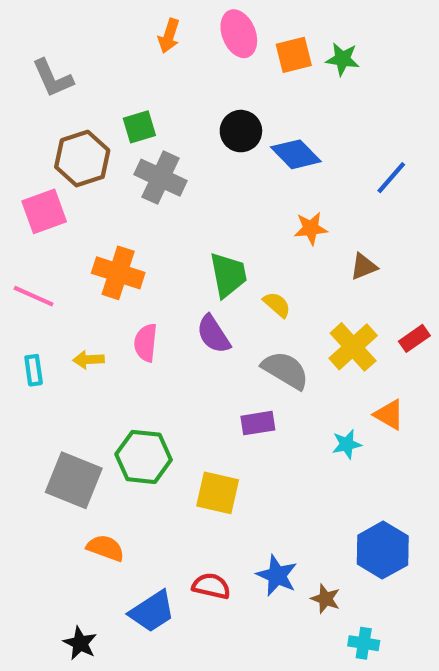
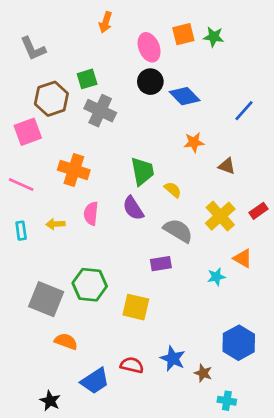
pink ellipse: (239, 34) -> (149, 47), moved
brown triangle: (364, 266) -> (227, 166), turned 42

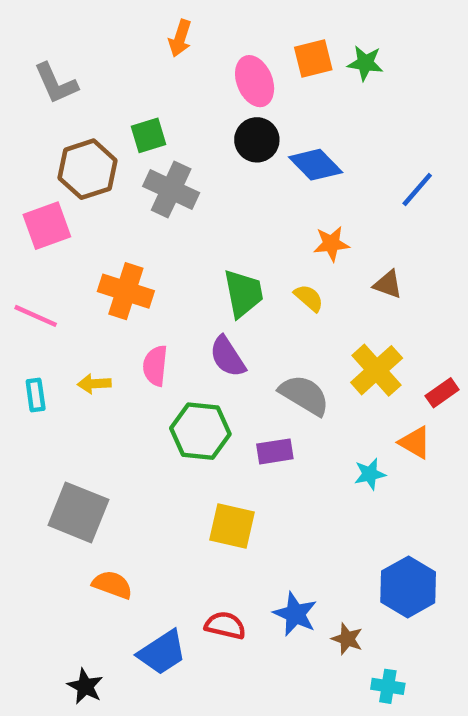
yellow semicircle: (173, 190) -> (309, 298), moved
red rectangle: (258, 211) -> (442, 393), moved
green hexagon: (90, 285) -> (200, 431), moved

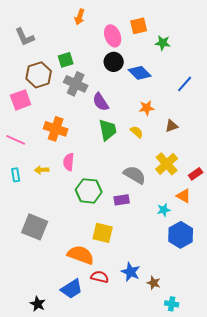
green star: (365, 63) -> (163, 43), moved
brown triangle: (388, 284) -> (172, 126), turned -40
purple semicircle: (227, 357) -> (101, 102), moved
orange semicircle: (112, 585) -> (81, 255), moved, size x1.5
blue hexagon: (408, 587) -> (181, 235), moved

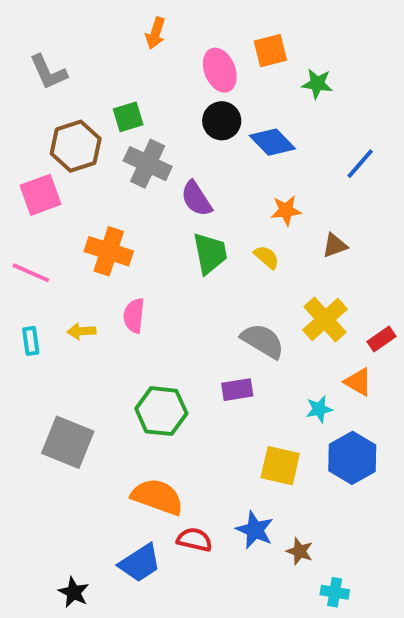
green hexagon: (89, 191) -> (161, 411), moved
yellow square: (103, 233) -> (280, 466), moved

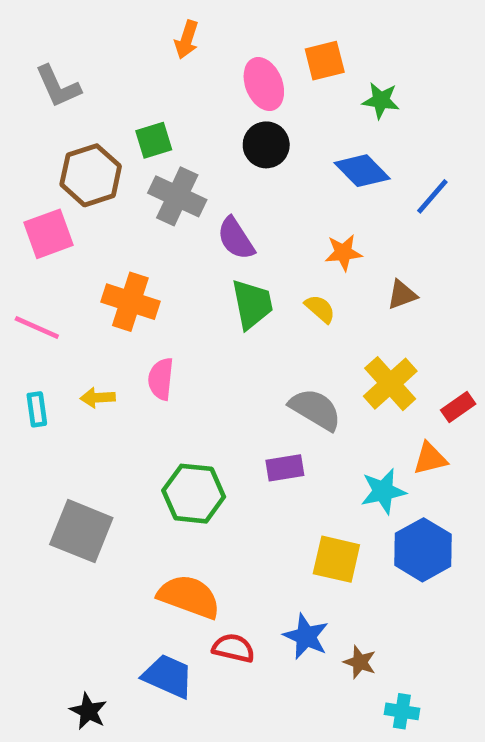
blue diamond: (272, 142) -> (362, 171), moved
orange triangle: (358, 382) -> (430, 459), turned -44
cyan star: (319, 409) -> (383, 491), size x1.4
blue trapezoid: (140, 563) -> (168, 676), turned -123

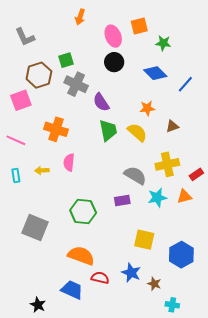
yellow semicircle: (320, 309) -> (137, 132), size x1.5
yellow cross: (390, 384) -> (167, 164), turned 30
cyan star: (383, 491) -> (157, 198), moved
blue hexagon: (423, 550) -> (181, 255), moved

